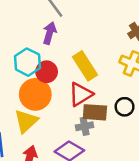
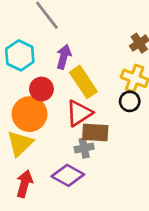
purple arrow: (50, 33) -> (64, 57), moved
cyan hexagon: (27, 62) -> (20, 55), moved
black circle: (125, 107) -> (130, 101), moved

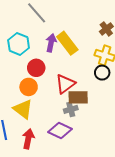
yellow rectangle: (83, 82) -> (67, 43), moved
orange circle: (30, 114) -> (29, 87), size x0.7
yellow triangle: (20, 143) -> (23, 109), turned -35

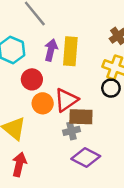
yellow rectangle: (67, 43) -> (70, 51), turned 40
orange circle: (29, 87) -> (43, 103), moved
purple diamond: (60, 130) -> (86, 157), moved

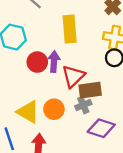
purple arrow: (51, 50) -> (54, 62), moved
orange circle: (43, 103) -> (54, 109), moved

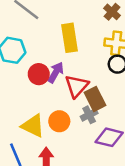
purple arrow: (54, 62) -> (56, 72), turned 30
brown rectangle: (90, 90) -> (95, 99), turned 75

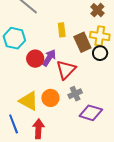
yellow rectangle: (69, 38) -> (62, 30), size x0.6
brown rectangle: (95, 99) -> (82, 42), moved

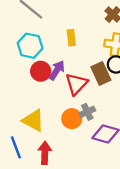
cyan hexagon: (14, 38) -> (30, 46), moved
brown rectangle: (82, 42) -> (101, 74), moved
orange circle: (50, 98) -> (72, 119), moved

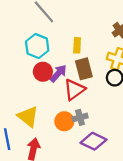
brown rectangle: (101, 74) -> (84, 69), moved

